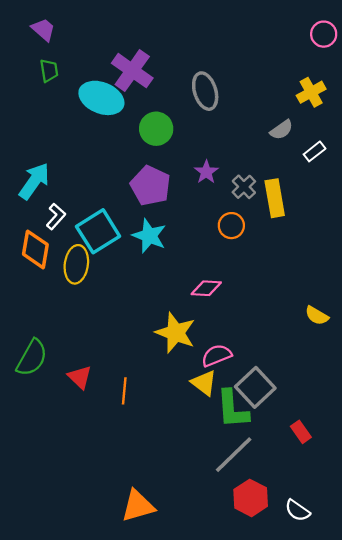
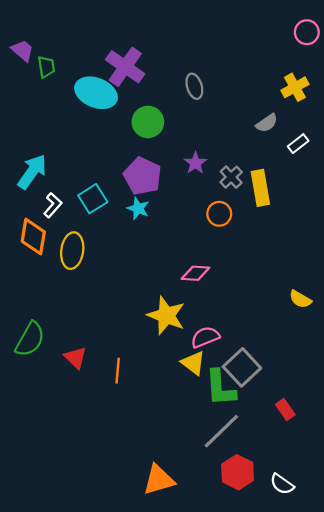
purple trapezoid: (43, 30) -> (22, 51), moved
gray ellipse: (205, 91) -> (194, 86), size x0.7
cyan square: (98, 231) -> (93, 199), moved, size x0.7
cyan star: (149, 236) -> (138, 208), moved, size x0.7
orange triangle: (138, 506) -> (159, 480), moved

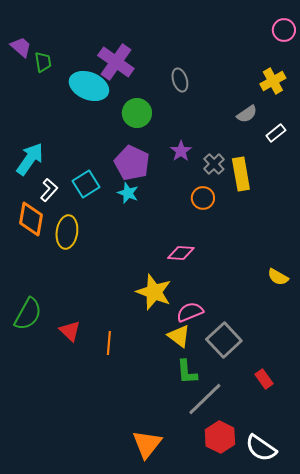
green L-shape: (220, 388) -> (187, 372), moved, size x0.7
orange triangle: (159, 480) -> (147, 444), turned -36
white semicircle: (282, 484) -> (261, 448), size x1.4

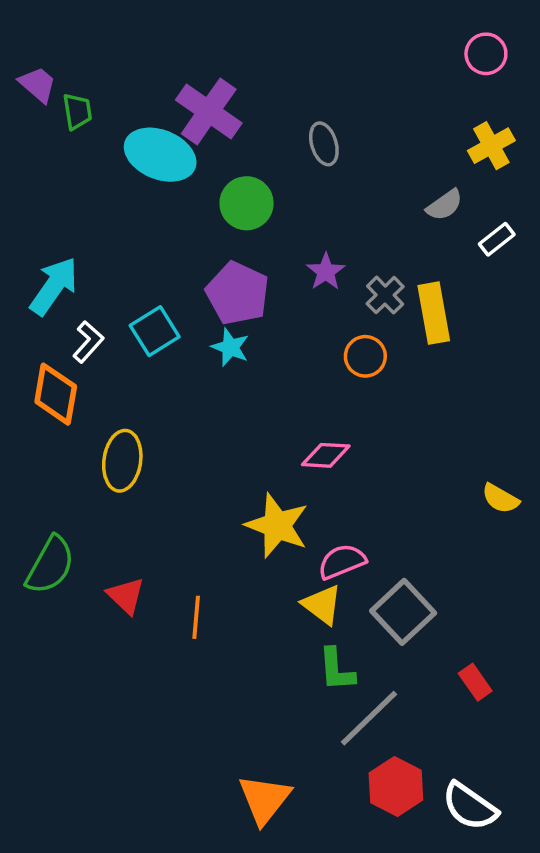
pink circle: (284, 30) -> (486, 54), moved
yellow ellipse: (67, 232) -> (122, 461), moved

